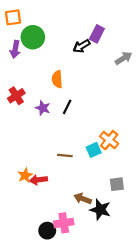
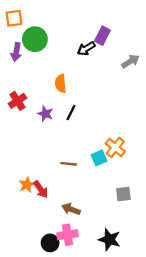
red arrow: (38, 180) -> (41, 189), turned -119
brown arrow: (83, 199) -> (71, 209), moved
black star: (100, 210) -> (109, 239), moved

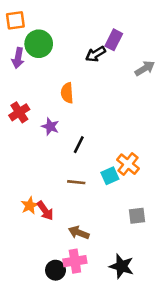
black line: (71, 113) -> (79, 145), moved

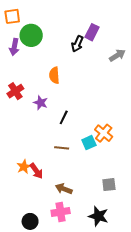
black arrow: (96, 54) -> (77, 44), turned -35
gray square: (137, 216) -> (109, 185), moved
black circle: (56, 270) -> (30, 221), moved

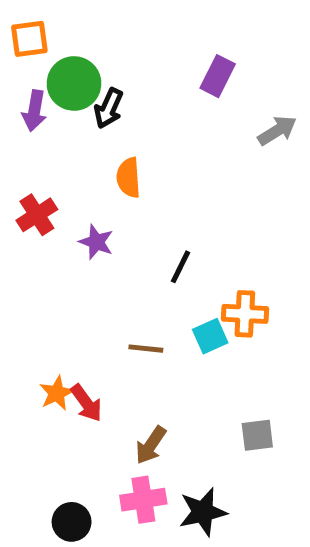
black arrow: (77, 44) -> (109, 108), moved
black line: (64, 117) -> (181, 267), moved
orange cross: (104, 133) -> (245, 314), turned -36
brown arrow: (64, 189) -> (151, 445), turned -77
black star: (98, 216) -> (203, 512), moved, turned -30

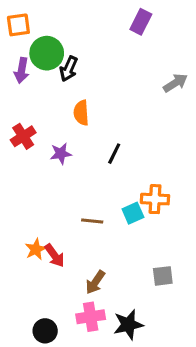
purple rectangle: (218, 76) -> (141, 22), moved
purple star: (96, 242) -> (61, 154), turned -30
black line: (181, 267) -> (114, 154), moved

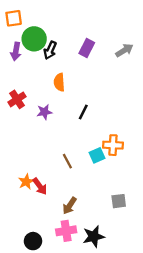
purple rectangle: (141, 22) -> (87, 48), moved
gray arrow: (175, 83) -> (124, 50), moved
brown line: (92, 221) -> (67, 161), turned 56

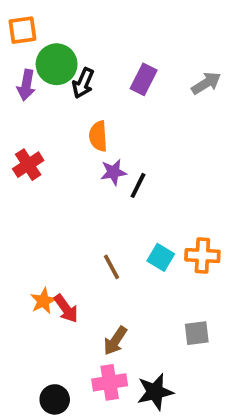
purple star: (44, 112) -> (113, 172), moved
orange cross: (113, 145) -> (202, 256), moved
cyan square: (97, 155) -> (161, 257), turned -35

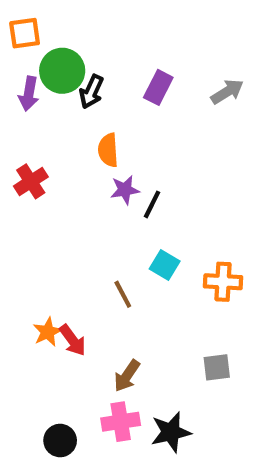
cyan square: (161, 257) -> (165, 265), moved

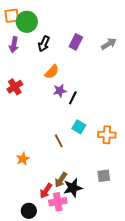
green circle: (62, 71) -> (27, 22), moved
orange semicircle: (108, 150) -> (52, 72), turned -133
red arrow: (73, 340) -> (46, 191), moved, turned 70
black star: (171, 432) -> (73, 188), moved

